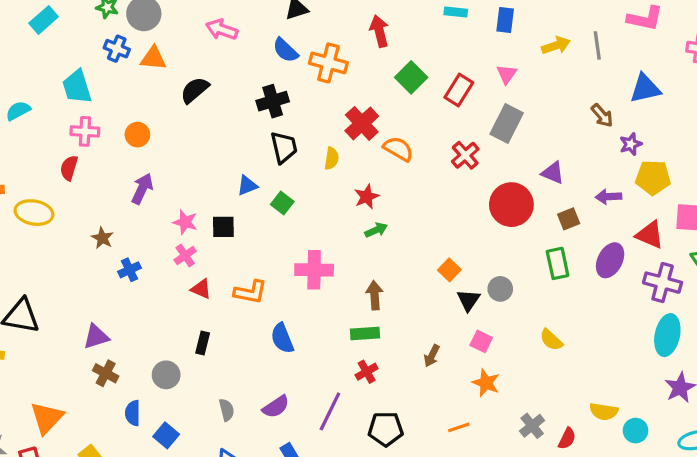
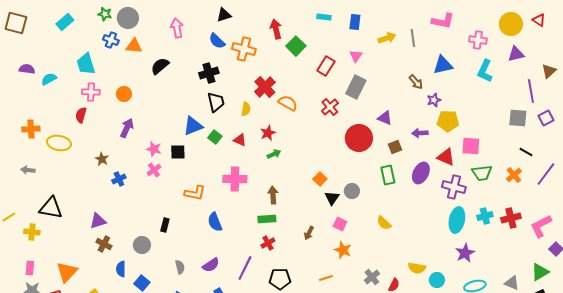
pink arrow: (222, 30) -> (177, 28), turned 60
green square: (411, 77) -> (296, 46), moved
blue triangle: (247, 185) -> (193, 126), size x1.5
red triangle: (201, 289) -> (240, 140), moved

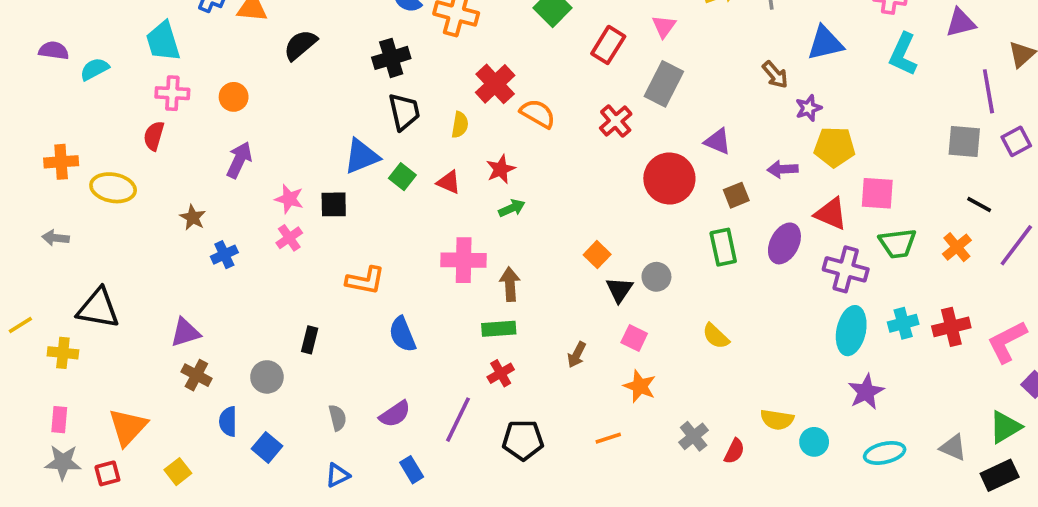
pink cross: (235, 179) -> (464, 260), moved

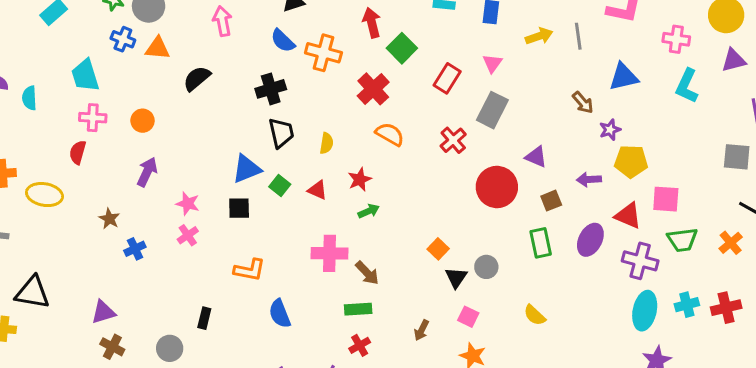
cyan semicircle: (94, 69) -> (29, 98), turned -65
red cross: (495, 84) -> (373, 89), moved
black square: (334, 204) -> (239, 208), moved
brown arrow: (510, 284) -> (367, 273), turned 140

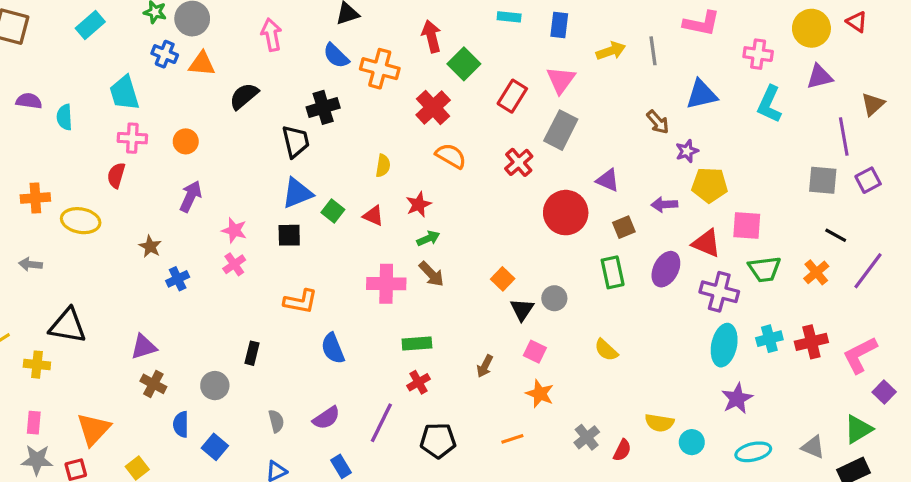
pink triangle: (492, 63) -> (561, 80), size x1.4
black trapezoid: (281, 133) -> (296, 141), moved
brown arrow: (367, 273) -> (431, 274), moved

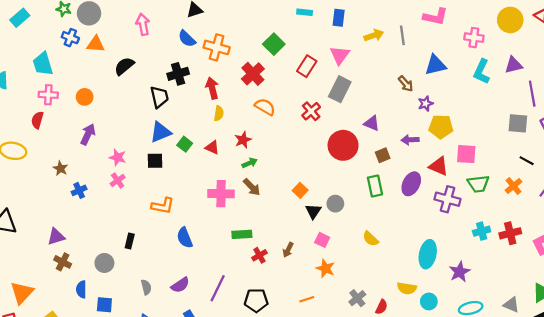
red arrow: (431, 36) -> (212, 88), moved
purple triangle: (820, 77) -> (513, 65), moved
cyan ellipse: (724, 345) -> (428, 254), moved
red cross: (419, 382) -> (259, 255), moved
blue square: (215, 447) -> (104, 305), turned -35

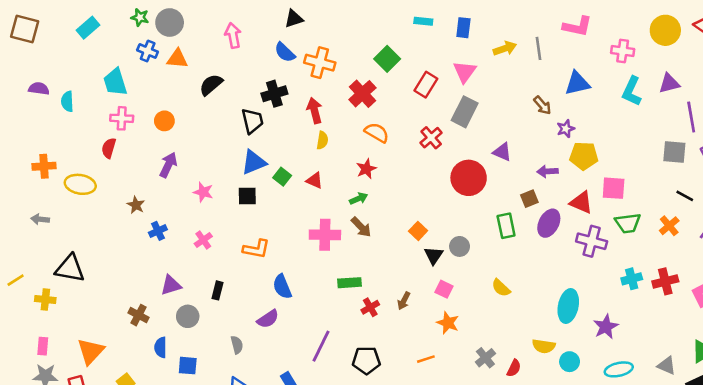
red star: (243, 140) -> (366, 169), moved
brown square: (383, 155) -> (529, 199), moved
pink cross: (118, 181) -> (203, 240), moved
purple triangle: (56, 237) -> (171, 285), moved
purple semicircle: (180, 285) -> (268, 319), moved

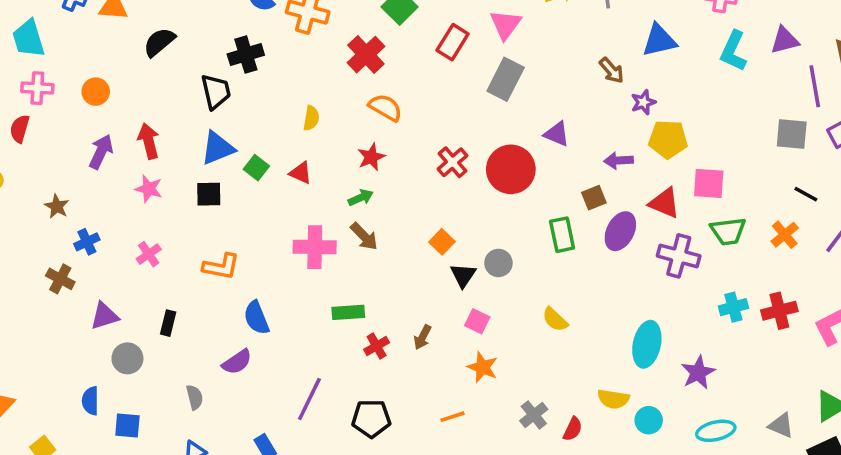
red arrow: (315, 111) -> (149, 141), moved
red cross: (431, 138) -> (453, 162), moved
brown cross: (139, 315) -> (60, 279), moved

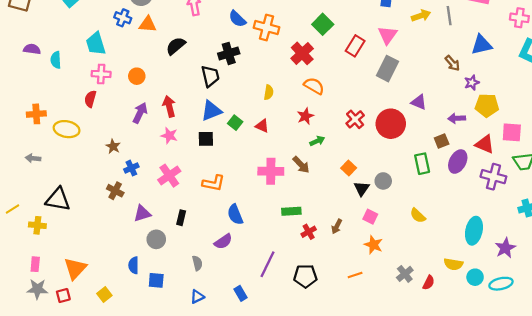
green arrow: (361, 198) -> (317, 141), moved
pink cross: (149, 254) -> (169, 176), size x1.5
cyan ellipse: (716, 431) -> (501, 284), moved

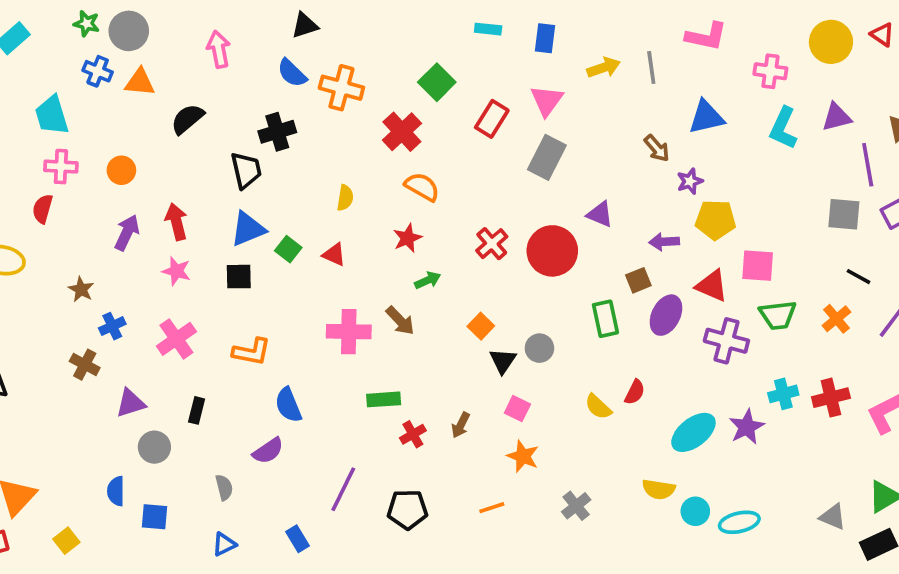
cyan ellipse: (474, 231) -> (693, 432), turned 40
purple star: (505, 248) -> (747, 427), moved
red semicircle: (429, 283) -> (635, 392), moved

